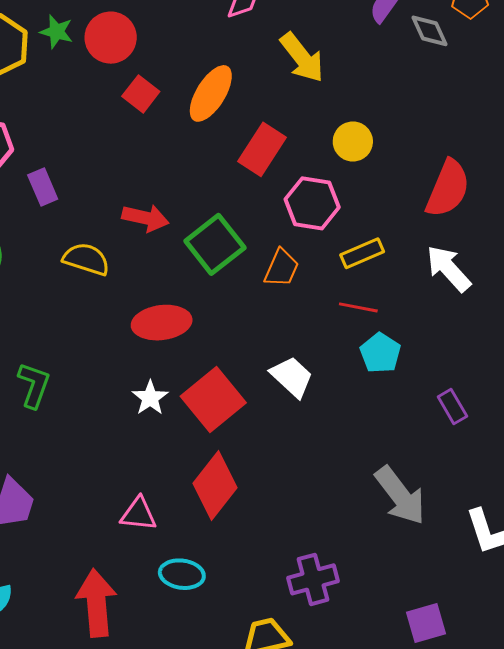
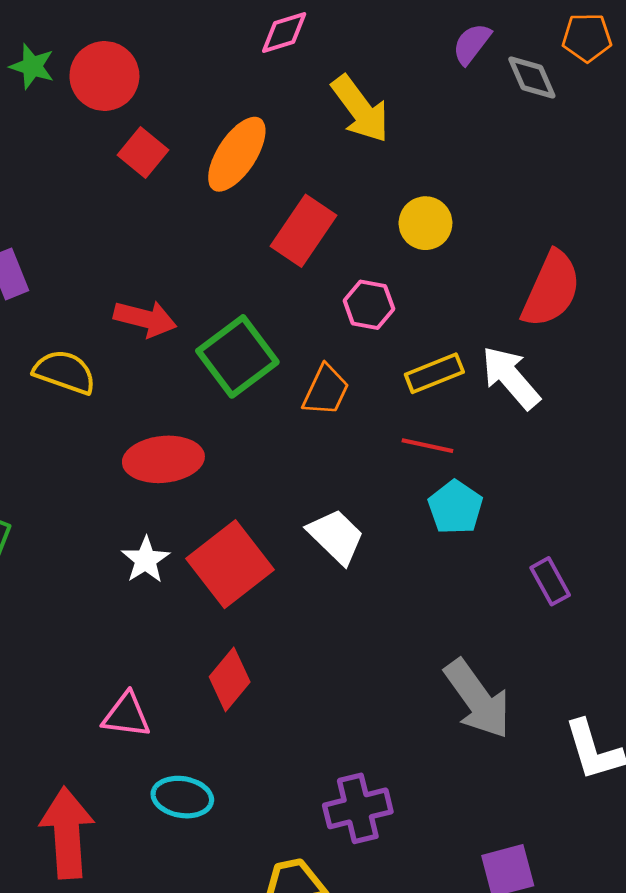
pink hexagon: (312, 203) -> (369, 305), size x0.7
white arrow: (449, 269) -> (511, 378), moved
red diamond: (215, 485) -> (230, 679), size x0.7

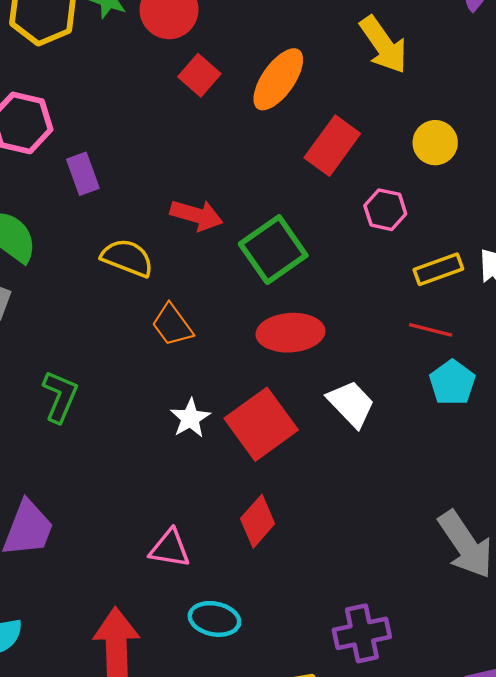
orange trapezoid: (326, 390) -> (172, 325), moved, turned 117
red ellipse: (163, 459) -> (290, 333), moved

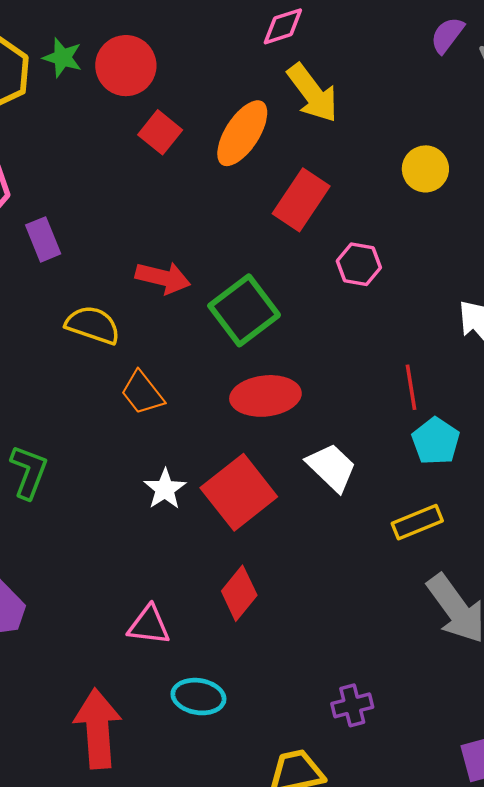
yellow arrow: (383, 45) -> (313, 93), moved
yellow circle: (435, 143) -> (425, 169), moved
yellow rectangle: (438, 269) -> (417, 522), moved
red line: (431, 330) -> (411, 387), turned 69
purple cross: (362, 633) -> (352, 705), size x0.7

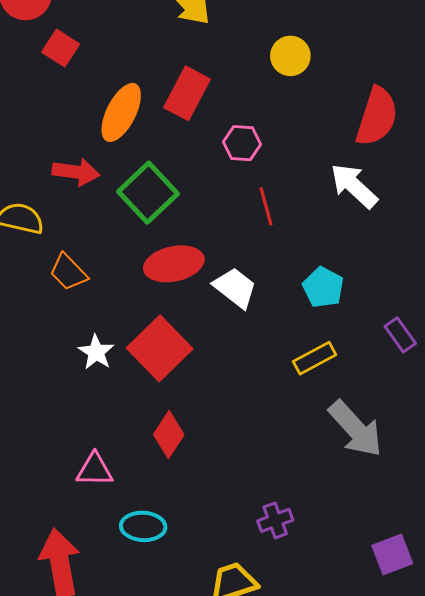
orange ellipse: (242, 133) -> (121, 112), moved
red line: (411, 387) -> (266, 206), moved
white trapezoid: (331, 467) -> (235, 288), moved

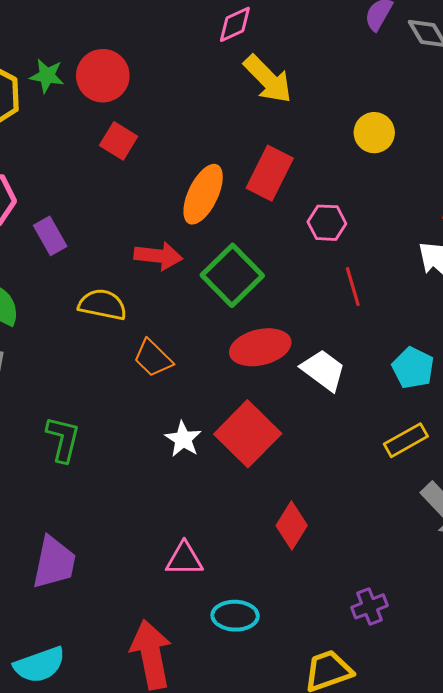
red square: (61, 48) -> (119, 141), moved
red diamond: (169, 435) -> (292, 525), moved

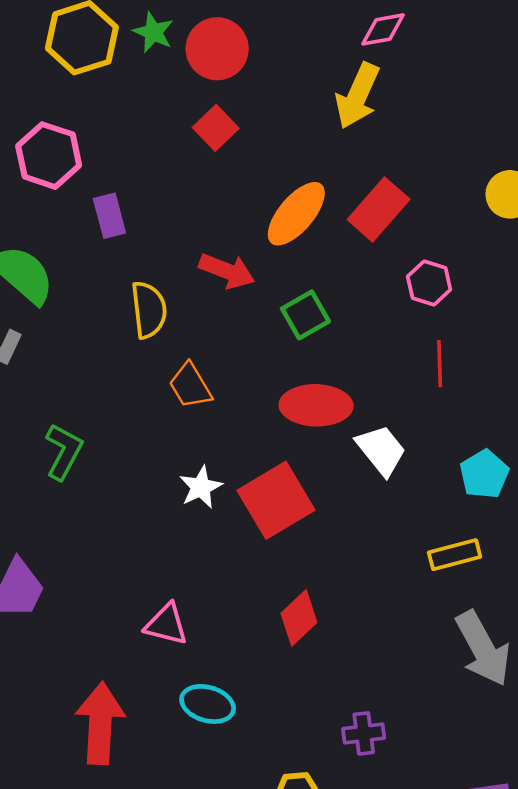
yellow arrow: (268, 79) -> (358, 96), moved, turned 54
green square: (232, 275) -> (305, 315), size x0.7
yellow semicircle: (102, 305) -> (149, 310), turned 57

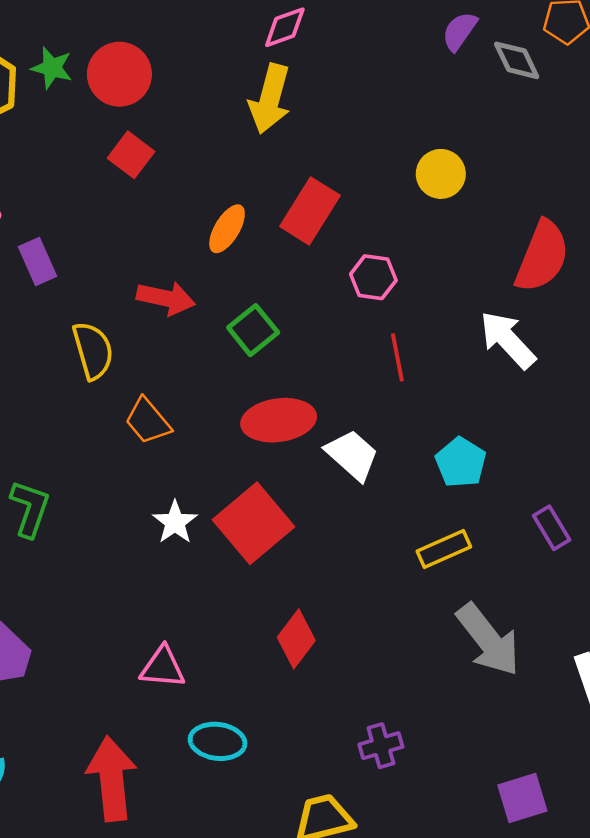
orange ellipse: (296, 214) -> (227, 229), size x0.7

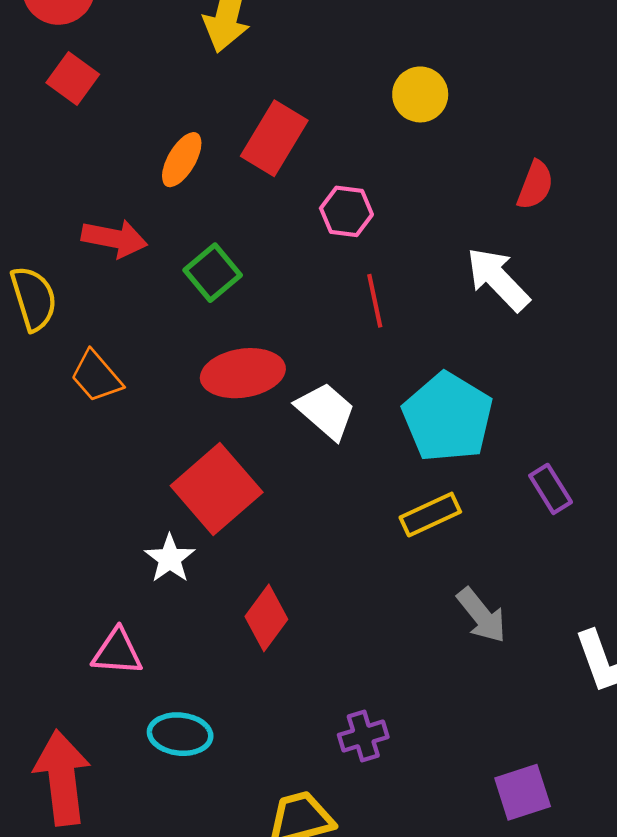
red semicircle: (542, 256) -> (535, 185), size x0.6
cyan pentagon: (461, 462) -> (448, 417), size x1.6
white star: (175, 522) -> (170, 559), moved
gray arrow: (488, 640) -> (482, 615), size x0.7

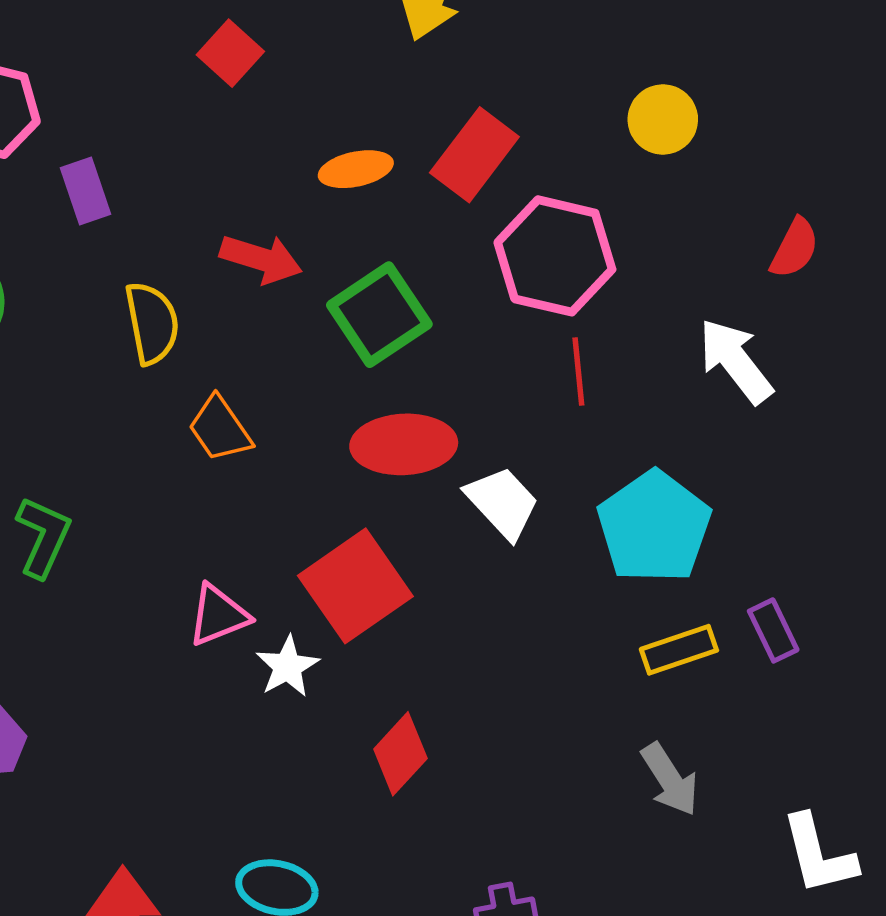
orange ellipse: (182, 160) -> (356, 169), turned 42
pink hexagon: (346, 211) -> (555, 256), size x1.8
green square: (213, 273) -> (379, 315), size x1.4
yellow rectangle: (430, 515) -> (679, 650), moved
pink triangle: (117, 652) -> (218, 615), moved, turned -32

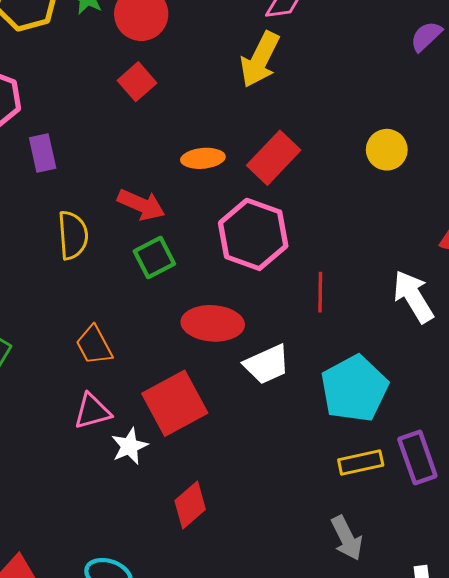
pink hexagon: (555, 256) -> (253, 234), moved
green square: (379, 315) -> (154, 258), moved, size x0.7
orange trapezoid: (220, 429) -> (94, 345), moved
white trapezoid: (502, 503) -> (267, 364), turned 102
purple rectangle: (773, 630) -> (417, 457), size x1.4

